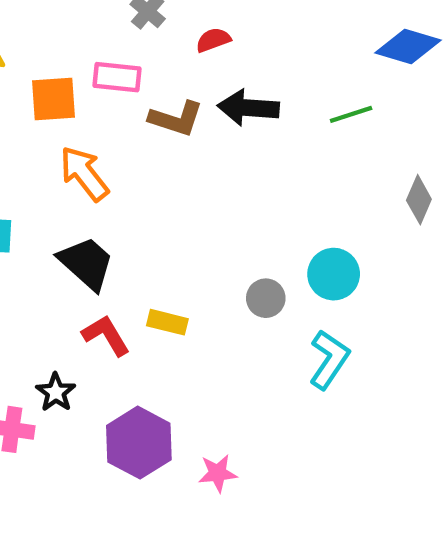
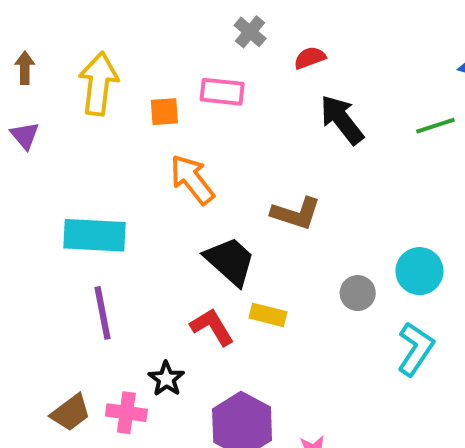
orange square: (54, 99) -> (164, 112), size x0.7
black arrow: (248, 108) -> (342, 120), turned 48
brown L-shape: (176, 119) -> (296, 213), moved
black trapezoid: (86, 263) -> (230, 261), moved

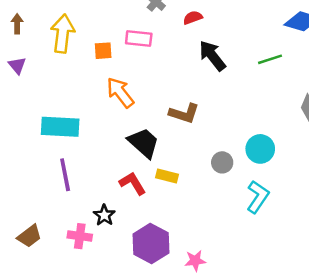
brown trapezoid: (71, 413) -> (29, 236), moved

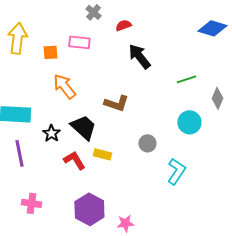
green line: (270, 59) -> (186, 79), moved
cyan circle: (260, 149) -> (189, 122), moved
black star: (104, 215) -> (51, 133), moved

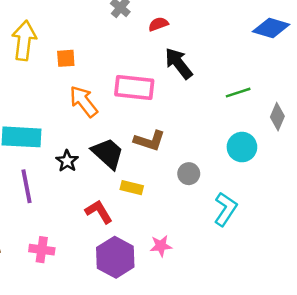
pink rectangle: (79, 42) -> (134, 87), moved, size x1.4
brown L-shape: (116, 103) -> (149, 141), moved
red L-shape: (74, 160) -> (99, 212), moved
pink star: (125, 223) -> (161, 246), moved

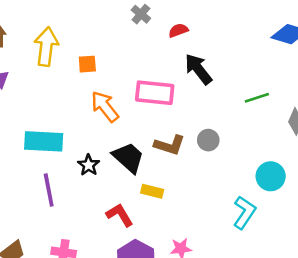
cyan circle: (242, 147) -> (271, 176), moved
gray circle: (189, 174) -> (208, 140), moved

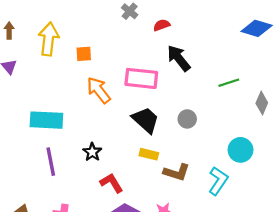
brown L-shape: (170, 145) -> (177, 172), moved
black trapezoid: (128, 158) -> (146, 120), moved
black star: (89, 165) -> (92, 152), moved
yellow rectangle: (152, 191) -> (149, 154), moved

